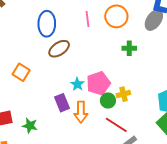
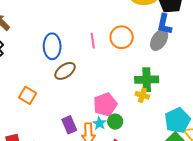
green cross: (129, 48) -> (147, 80), moved, size x1.6
cyan star: (77, 84) -> (99, 123), moved
yellow cross: (123, 94) -> (142, 95), moved, turned 32

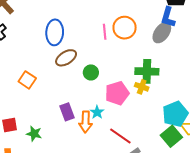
pink line: (93, 41) -> (105, 32), moved
pink pentagon: (105, 105) -> (117, 93), moved
green circle: (115, 122) -> (91, 72), moved

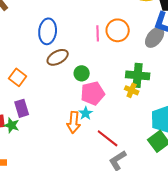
pink pentagon: (117, 93) -> (93, 93), moved
purple rectangle: (67, 112) -> (22, 108), moved
green star: (34, 134) -> (12, 125), moved

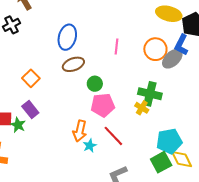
orange circle: (118, 30) -> (155, 49), moved
purple rectangle: (22, 108) -> (30, 110), turned -30
cyan star: (86, 113) -> (90, 146), moved
red line: (108, 138) -> (113, 136), moved

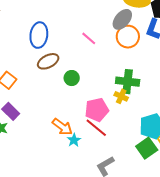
pink line: (116, 46) -> (89, 38), turned -49
gray ellipse: (172, 59) -> (122, 19), moved
pink pentagon: (103, 105) -> (97, 110), moved
orange arrow: (80, 131) -> (62, 127), turned -60

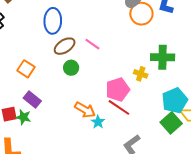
pink line: (89, 38) -> (92, 44), moved
green circle: (72, 78) -> (71, 68), moved
green cross: (128, 82) -> (163, 57), moved

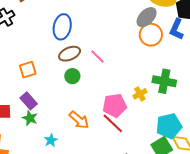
orange square: (26, 69) -> (28, 70), turned 30
yellow cross: (141, 74) -> (140, 94), turned 32
green star: (23, 117) -> (30, 118), moved
cyan star: (98, 122) -> (51, 140), moved

